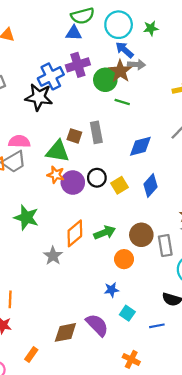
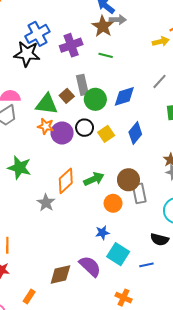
purple cross: (78, 65) -> (71, 45), moved
green circle: (105, 80) -> (95, 99), moved
brown square: (74, 136) -> (67, 96), moved, turned 32
gray rectangle: (165, 246) -> (139, 193), moved
cyan square: (127, 313) -> (118, 254), size x1.5

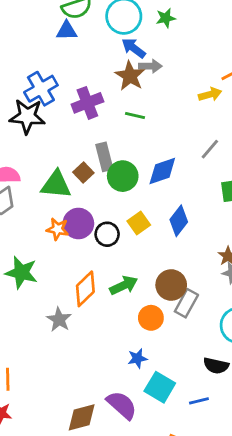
orange star: (46, 126) -> (58, 229), moved
black circle: (85, 128) -> (107, 234), moved
gray rectangle: (139, 193) -> (186, 303), turned 42

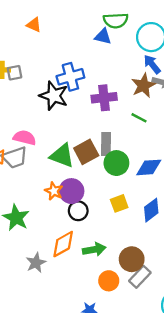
brown square: (83, 172) -> (86, 152), size x1.5
black circle: (107, 234) -> (78, 211), moved

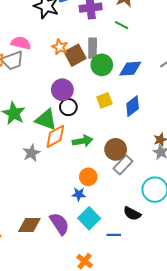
green triangle: (62, 156) -> (46, 120), moved
orange star: (54, 191) -> (60, 47), moved
orange circle: (109, 281) -> (88, 177), moved

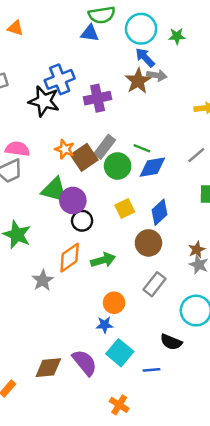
green line: (121, 25) -> (142, 148), moved
gray rectangle: (93, 48) -> (105, 147), turned 42
green triangle: (46, 120) -> (55, 190), moved
brown circle: (116, 149) -> (148, 243), moved

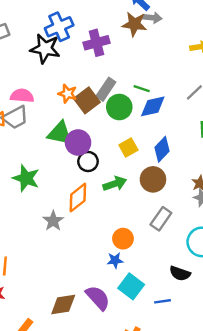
brown star: (138, 81) -> (134, 24), turned -30
green arrow: (103, 260) -> (115, 184), moved

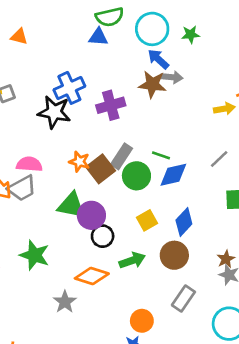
orange diamond: (78, 198) -> (92, 276), turned 56

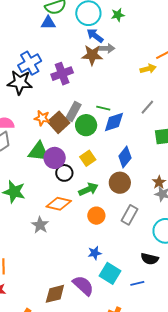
yellow square: (147, 220) -> (88, 158), moved
orange circle: (142, 321) -> (96, 216), moved

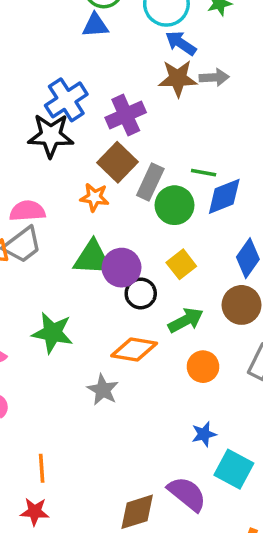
gray arrow: (107, 48) -> (214, 77), moved
brown square: (59, 122) -> (118, 162), moved

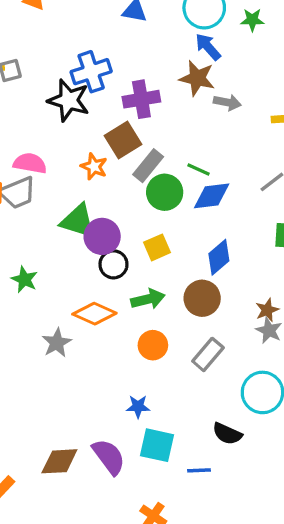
gray arrow: (214, 77) -> (227, 102), moved
green star: (53, 333) -> (24, 279), size x0.7
cyan square: (234, 469) -> (157, 445), turned -30

